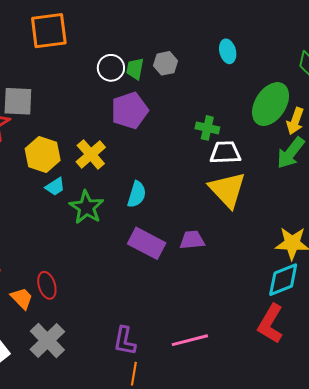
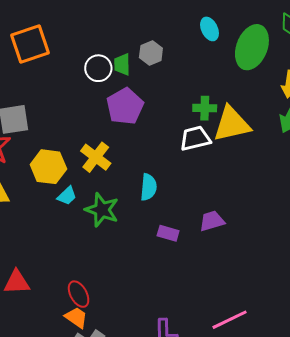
green ellipse: (271, 104) -> (252, 47), moved
white trapezoid: (225, 152) -> (195, 138), moved
yellow triangle: (227, 190) -> (232, 124), moved, turned -48
purple rectangle: (147, 243) -> (168, 233), size x0.6
orange trapezoid: (22, 298) -> (76, 317), moved

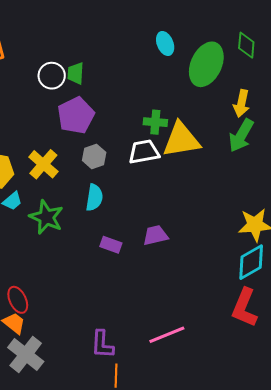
gray hexagon: (151, 53) -> (94, 156), moved

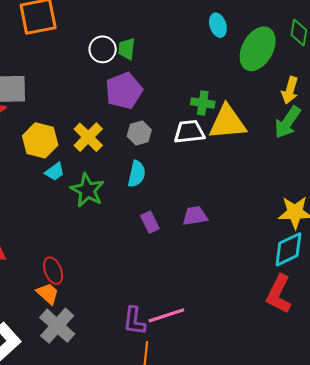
purple rectangle: (111, 245) -> (150, 222), turned 40
pink line: (167, 335) -> (166, 315), moved

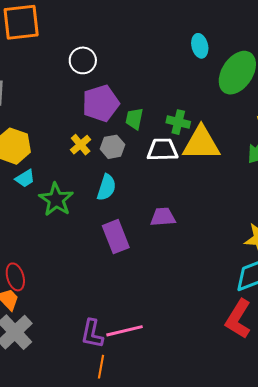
green trapezoid: (127, 49) -> (134, 119), moved
yellow cross: (88, 137) -> (81, 145), moved, size x0.7
purple trapezoid: (195, 216) -> (163, 217), moved
purple rectangle: (150, 222) -> (116, 237), size x1.5

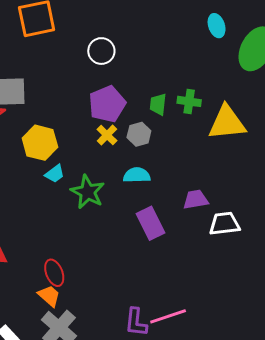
purple pentagon: (101, 103) -> (107, 104), moved
green cross: (178, 122) -> (189, 101), moved
white trapezoid: (162, 150) -> (225, 224), moved
cyan semicircle: (107, 187) -> (137, 175), turned -104

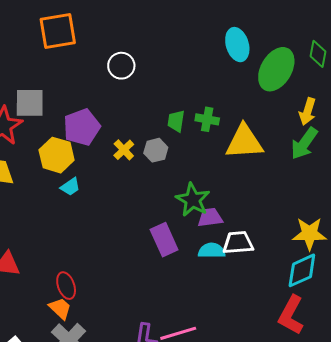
cyan ellipse: (217, 26) -> (237, 45), size x1.4
purple pentagon: (107, 104) -> (82, 127), moved
cyan semicircle: (137, 175) -> (212, 251), moved
green star: (88, 192) -> (193, 200), moved

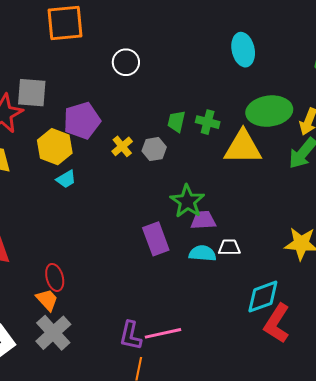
green ellipse: (276, 69) -> (269, 111), moved, turned 48
white trapezoid: (238, 243) -> (229, 247), size x0.7
cyan diamond: (302, 270) -> (263, 297), moved

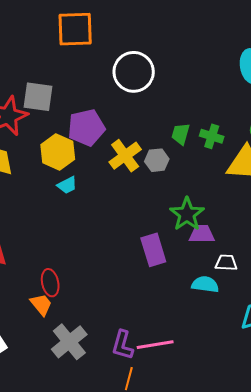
white circle: (126, 62) -> (134, 72), size x1.5
yellow cross: (122, 146) -> (125, 156), size x1.5
cyan semicircle: (202, 253) -> (205, 284), moved
gray cross: (53, 333) -> (69, 342), moved

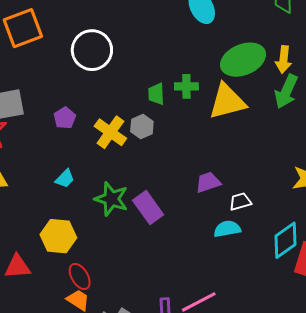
purple pentagon: (86, 128) -> (65, 118), size x0.6
yellow hexagon: (58, 152) -> (58, 236), moved
green star: (187, 214) -> (111, 199), moved
purple rectangle: (153, 250) -> (148, 207), moved

